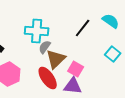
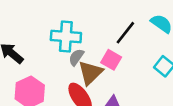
pink square: (76, 69) -> (111, 60), moved

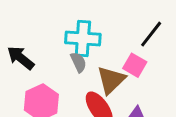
gray semicircle: (76, 57) -> (78, 62), moved, turned 120

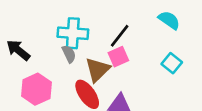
black line: (151, 34) -> (120, 36), moved
pink square: (135, 65) -> (118, 57), turned 36

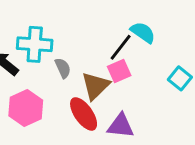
cyan semicircle: (169, 20) -> (143, 32), moved
cyan cross: (73, 33) -> (35, 44), moved

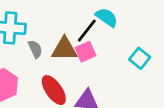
brown triangle: (95, 86) -> (64, 49), moved, turned 44

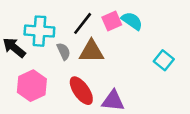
black line: (87, 31) -> (83, 23), moved
pink square: (86, 52) -> (112, 21), moved

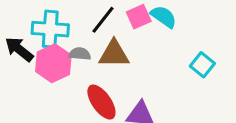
gray semicircle: (64, 51) -> (80, 54), turned -60
pink hexagon: (32, 86) -> (53, 63), moved

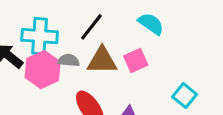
pink square: (139, 17) -> (136, 60), moved
cyan square: (202, 65) -> (185, 96), moved

